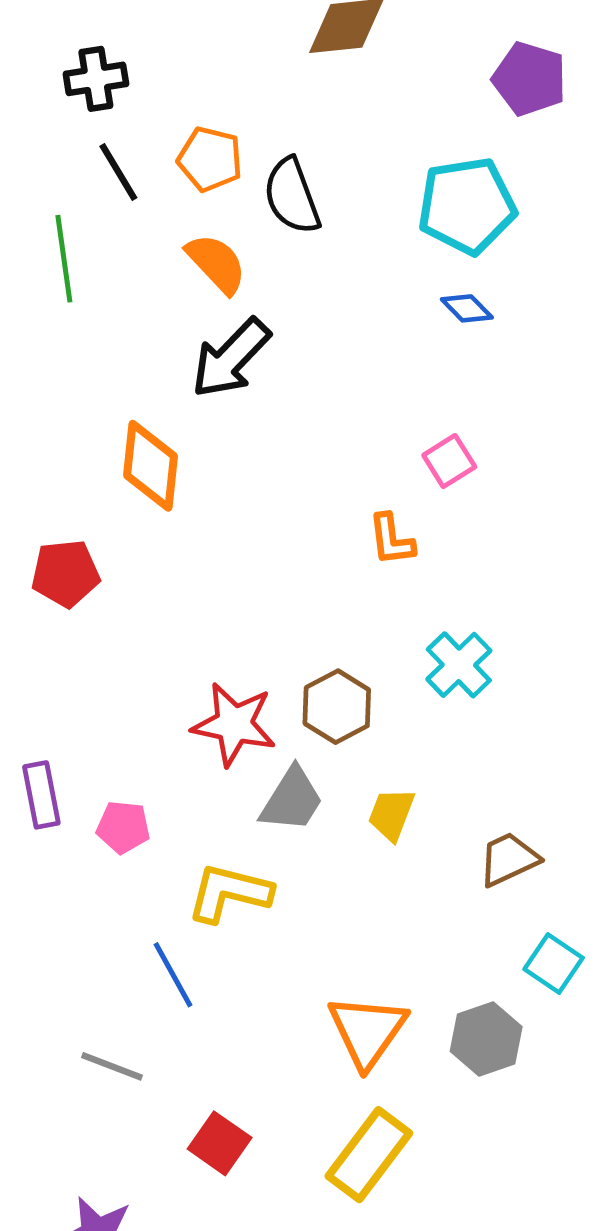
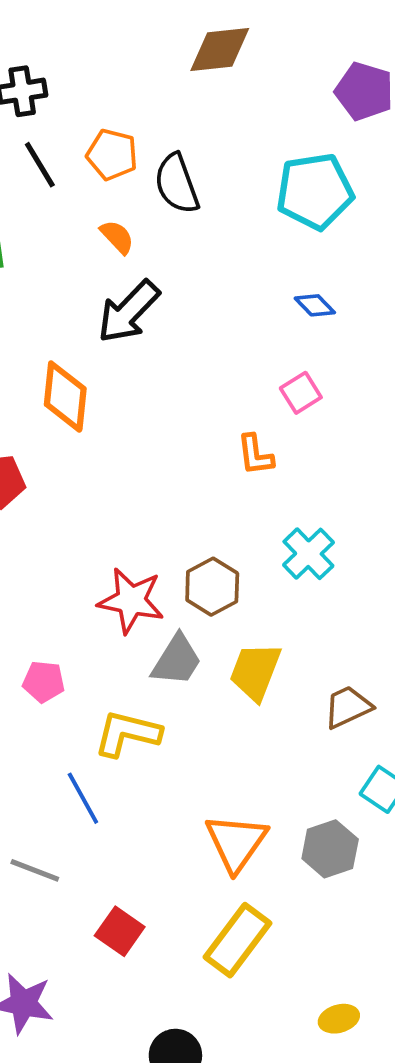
orange semicircle: (216, 263) -> (117, 237), size x0.7
blue diamond: (467, 308) -> (315, 305), moved
yellow trapezoid: (391, 814) -> (255, 672), size x1.4

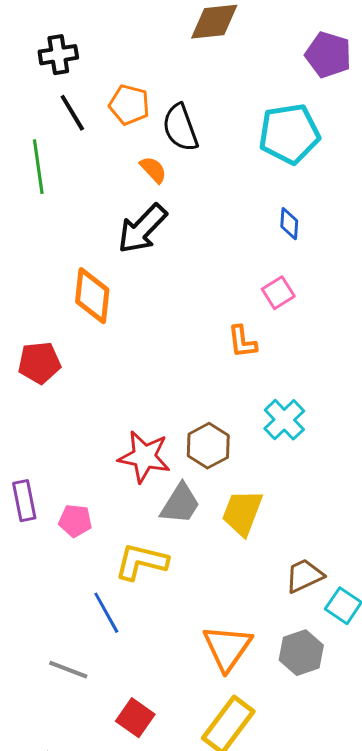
orange semicircle: (117, 237) -> (153, 170), moved
blue diamond: (315, 305) -> (289, 224), turned 48
brown trapezoid: (348, 707) -> (304, 576), moved

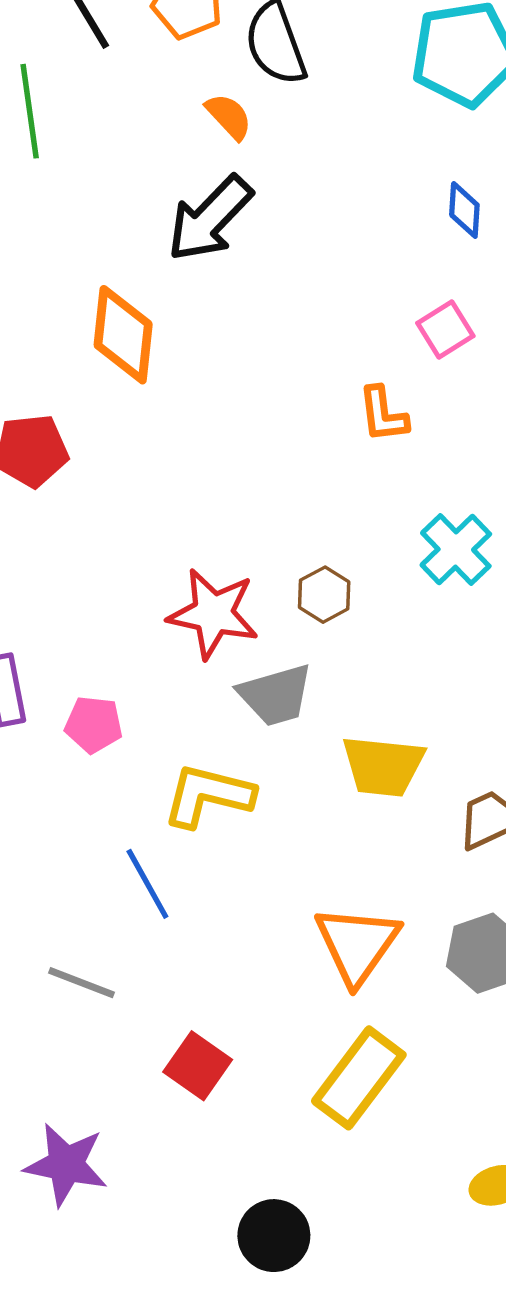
brown hexagon: (208, 446) -> (324, 595), size x0.7
gray trapezoid: (180, 504) -> (276, 695), turned 42
yellow trapezoid: (242, 513) -> (383, 766), moved, turned -105

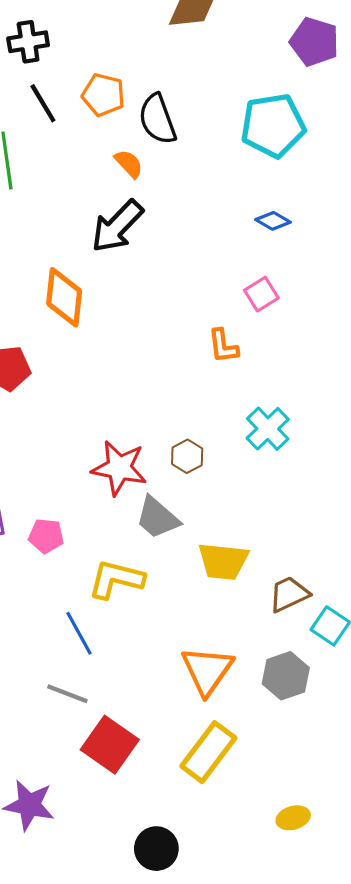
blue diamond: (464, 210) -> (273, 221), turned -64
gray trapezoid: (276, 695) -> (157, 518), turned 57
gray line: (82, 983) -> (67, 694), moved
red square: (198, 1066) -> (110, 745), size x1.4

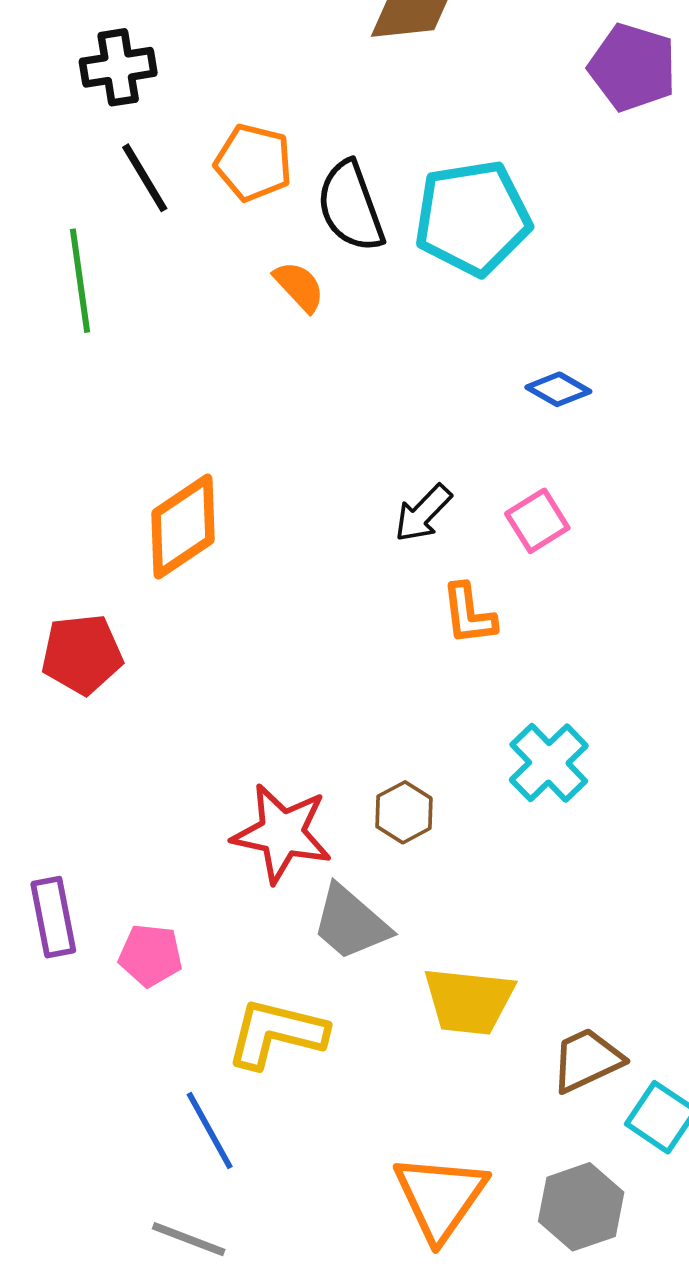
cyan pentagon: (273, 125) -> (473, 218), moved
black arrow: (117, 226) -> (423, 513), moved, size x0.6
orange diamond: (64, 297) -> (183, 527), turned 50

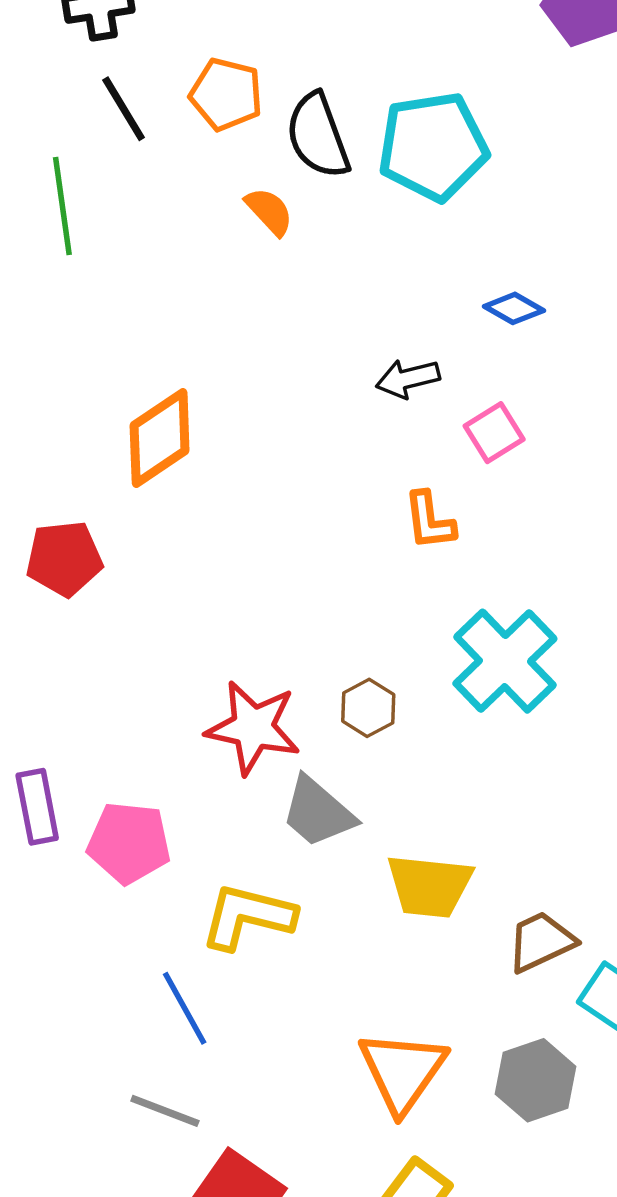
black arrow: (423, 513) -> (408, 379), moved, turned 32
cyan cross: (549, 763) -> (505, 661), size x1.4
pink pentagon: (151, 955) -> (129, 843), size x1.4

